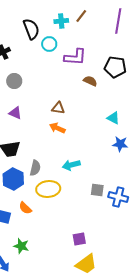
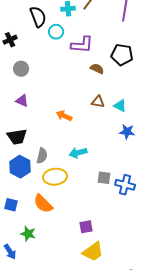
brown triangle: (58, 108) -> (98, 102), moved
orange semicircle: (25, 208) -> (43, 204), moved, size x1.5

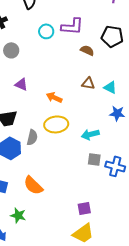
cyan circle: (56, 32) -> (46, 31), moved
purple triangle: (22, 101) -> (21, 84), moved
cyan arrow: (78, 153) -> (90, 134), moved
yellow ellipse: (55, 177) -> (56, 124), moved
purple square: (86, 227) -> (84, 208), moved

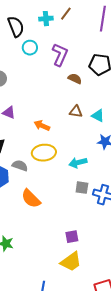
purple L-shape: (72, 26) -> (60, 55), turned -70
cyan circle: (46, 31) -> (30, 48), moved
gray semicircle: (32, 137) -> (20, 166), turned -84
orange semicircle: (33, 185) -> (31, 199), moved

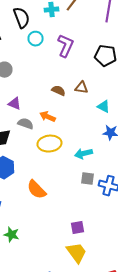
brown semicircle: (75, 79) -> (58, 91), moved
brown triangle: (76, 112) -> (82, 88), moved
gray semicircle: (20, 166) -> (26, 124), moved
yellow trapezoid: (71, 262) -> (76, 253), turned -90

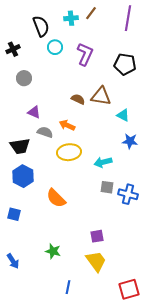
brown triangle: (82, 88) -> (101, 96), size x1.5
green star: (12, 235) -> (53, 251), moved

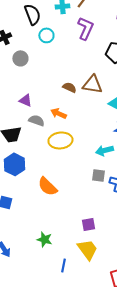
purple L-shape: (85, 54) -> (85, 28), moved
gray circle: (24, 78) -> (20, 58), moved
cyan arrow: (103, 162) -> (104, 150), moved
blue line: (68, 287) -> (63, 265), moved

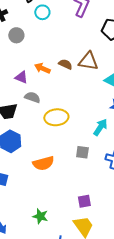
orange arrow: (58, 113) -> (42, 68), moved
cyan arrow: (104, 150) -> (100, 127), turned 138
gray square: (98, 175) -> (82, 152), moved
orange semicircle: (47, 186) -> (43, 163), turned -60

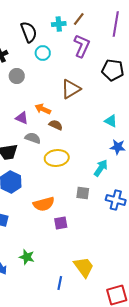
brown triangle: (88, 61) -> (71, 89), moved, turned -40
brown semicircle: (65, 64) -> (56, 125), moved
purple square: (84, 201) -> (61, 223), moved
green star: (40, 216) -> (27, 257), moved

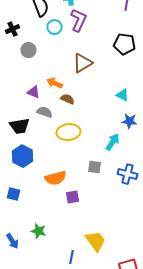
purple L-shape: (82, 46) -> (78, 20), moved

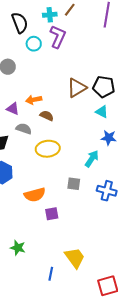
black pentagon: (124, 44) -> (104, 87), moved
brown triangle: (82, 63) -> (77, 88), moved
orange arrow: (54, 83) -> (34, 100), turned -35

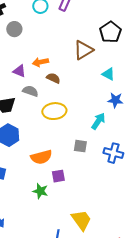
black pentagon: (104, 87) -> (110, 32), moved, turned 30
green star: (18, 248) -> (40, 191), moved

